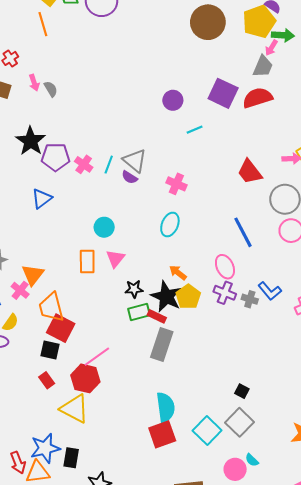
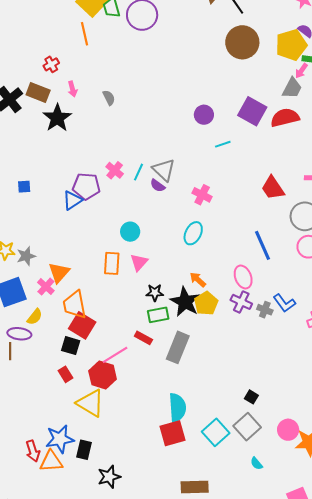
gray semicircle: (51, 89) -> (109, 98), moved
black star: (31, 141) -> (57, 118), moved
purple pentagon: (56, 157) -> (86, 186), moved
red rectangle: (157, 316) -> (143, 338), moved
pink circle: (235, 469) -> (288, 430), moved

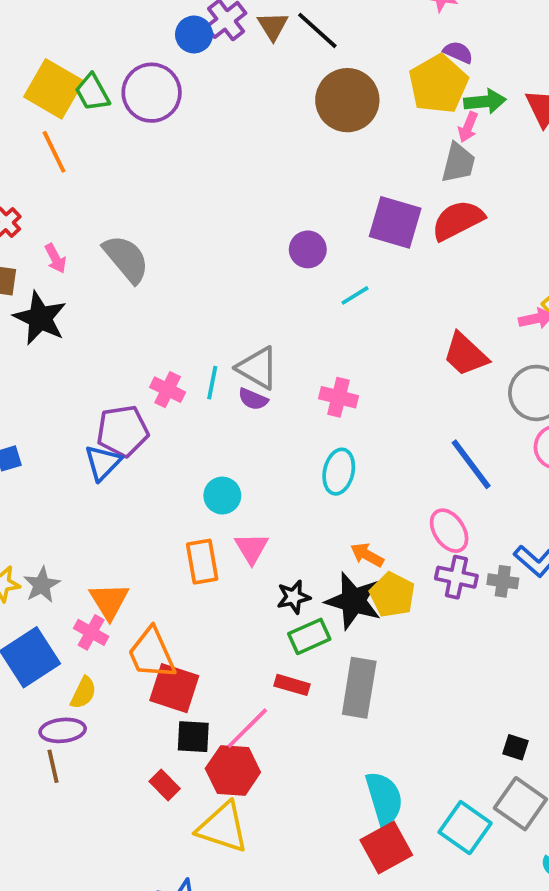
gray semicircle: (109, 98) -> (126, 259), size x1.8
black square: (71, 346) -> (193, 737), moved

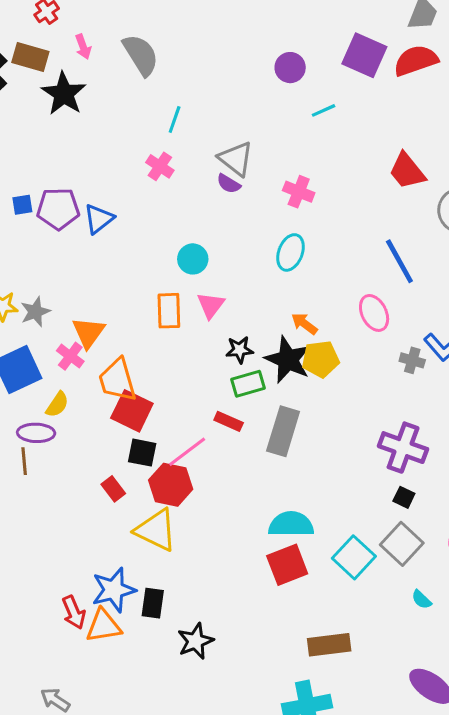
cyan line: (212, 383) -> (175, 119), moved
purple pentagon: (123, 431) -> (58, 209), moved
purple cross: (456, 577) -> (403, 448), moved, size x1.4
yellow pentagon: (392, 595) -> (321, 359), turned 30
cyan semicircle: (384, 798) -> (291, 524), turned -81

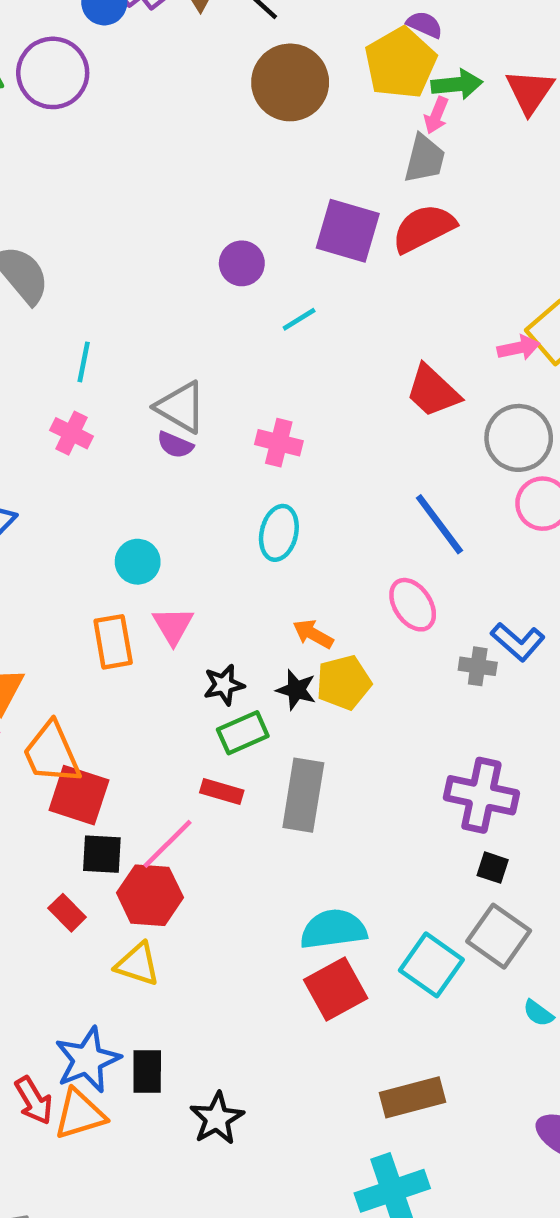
black star: (288, 360) -> (296, 690), size x0.6
yellow triangle: (156, 530) -> (137, 964), size x0.7

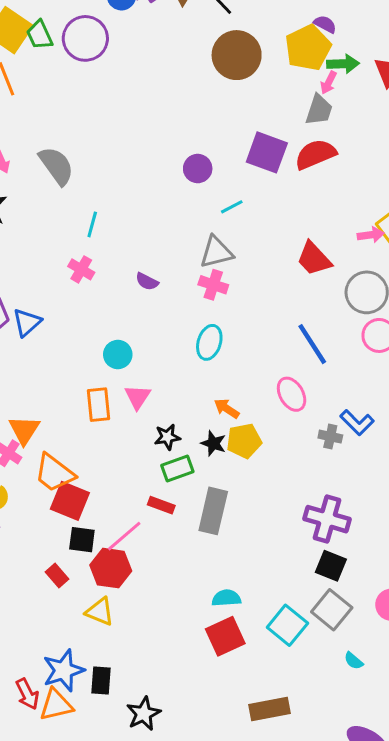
gray triangle: (181, 407) -> (216, 252), moved, turned -48
orange trapezoid: (52, 753) -> (54, 473), turned -33
black square: (493, 868) -> (331, 566), size x1.5
cyan semicircle: (333, 929) -> (226, 598), size x0.7

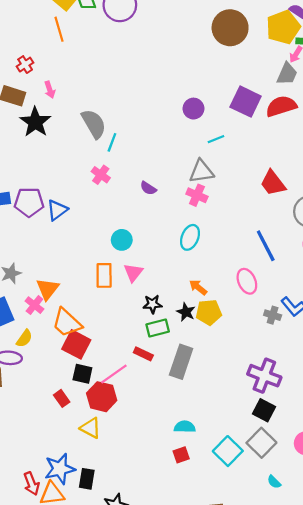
gray semicircle: (56, 166) -> (94, 124), moved
red square: (225, 636) -> (181, 455), size x0.6

